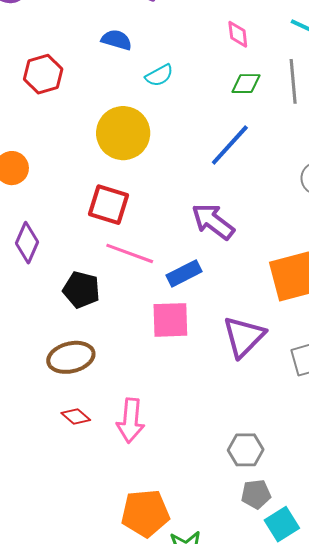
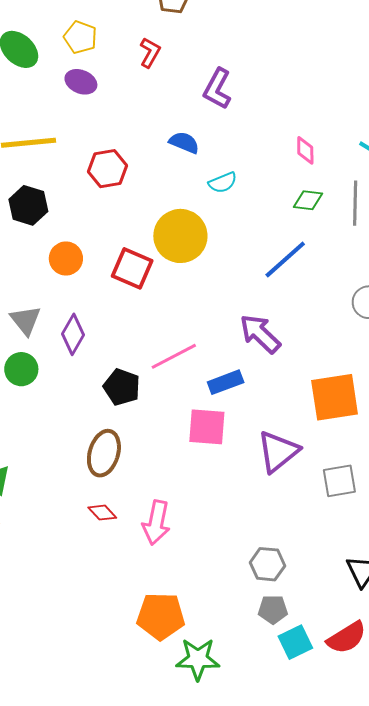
red square: (109, 205) -> (132, 268), moved
pink line: (130, 253) -> (174, 356), turned -54
brown ellipse: (71, 357) -> (104, 453), turned -66

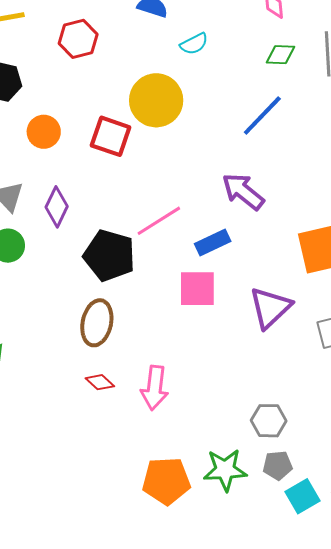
black pentagon: (122, 387) -> (109, 256), size x1.4
green star: (198, 659) -> (225, 470), moved

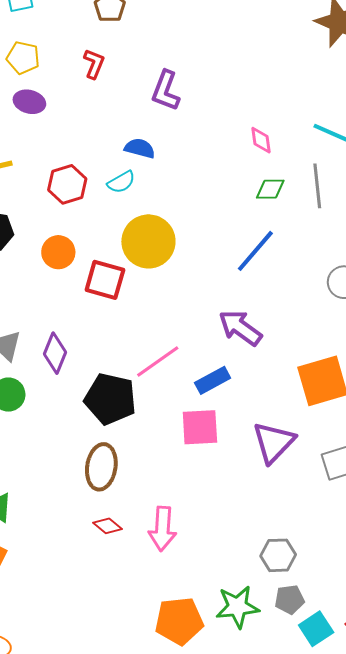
cyan semicircle: (194, 44) -> (121, 182), moved
orange circle: (44, 132) -> (58, 252), moved

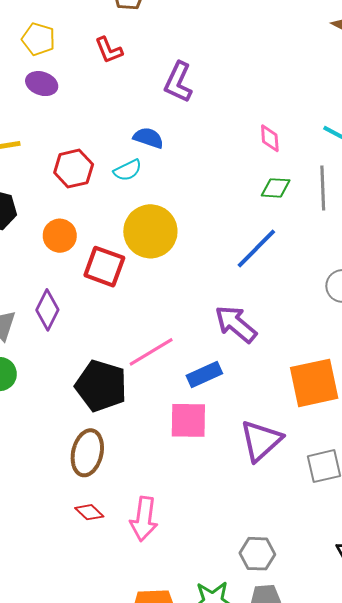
red L-shape: (94, 64) -> (109, 50), turned 132
purple diamond: (55, 353) -> (47, 310), moved

